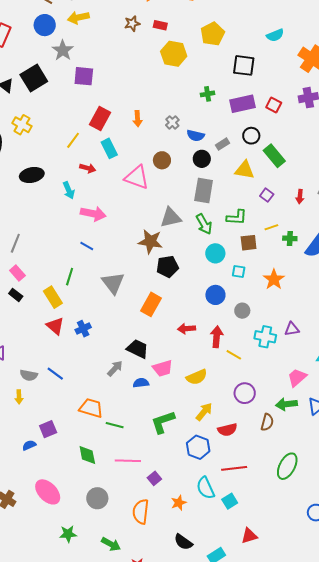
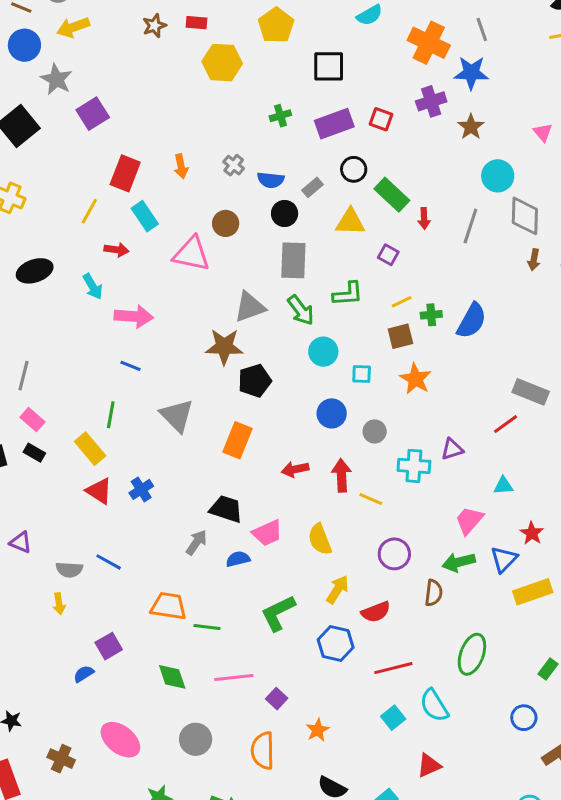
purple square: (84, 76) -> (93, 114), turned -30
red arrow: (300, 197) -> (424, 218), moved
brown square: (249, 243) -> (400, 336), moved
yellow semicircle: (197, 377) -> (320, 539), turned 100
cyan semicircle: (205, 488) -> (434, 706), moved

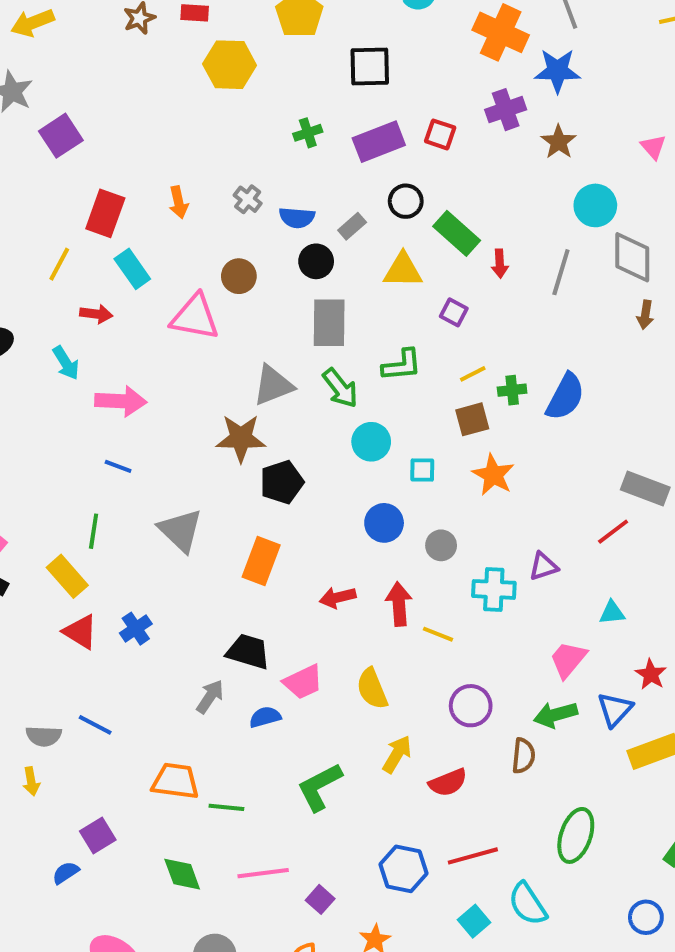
blue hexagon: (336, 643) -> (404, 869), moved

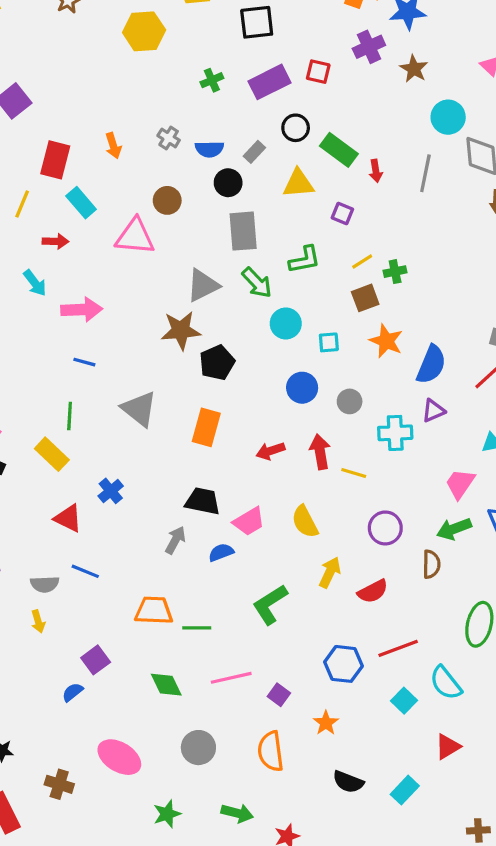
blue semicircle: (565, 397) -> (431, 365), moved
red triangle: (80, 632) -> (68, 518), moved

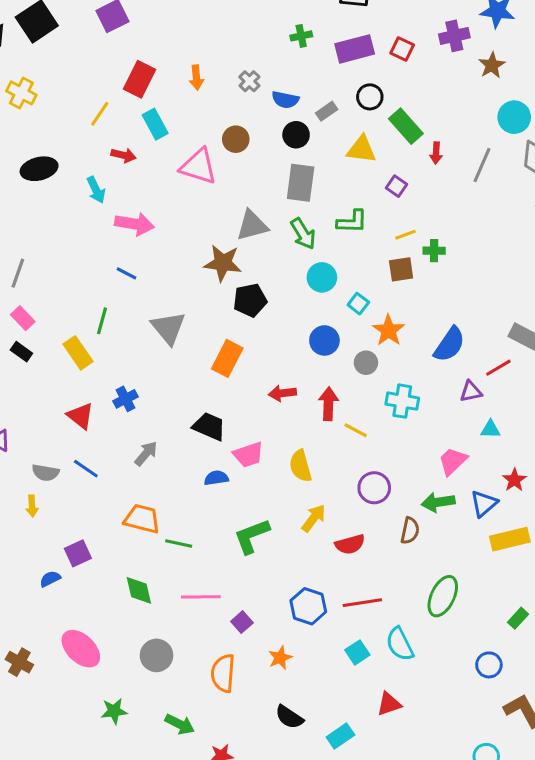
orange star: (386, 341) -> (388, 330), moved
cyan square: (329, 342) -> (358, 304), turned 30
purple triangle: (433, 411) -> (471, 392), moved
gray arrow: (175, 540) -> (146, 454), moved

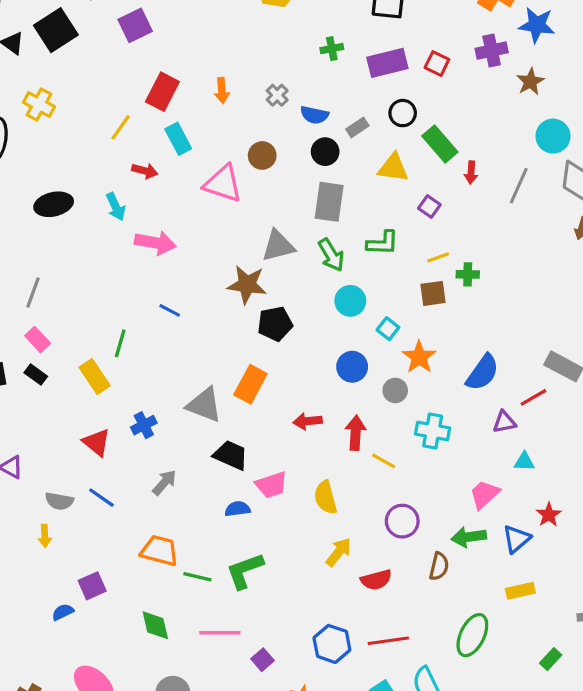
black ellipse: (39, 169) -> (54, 204), moved
blue line: (126, 273) -> (170, 310), moved
gray triangle: (168, 328) -> (204, 405), moved, turned -30
green L-shape: (252, 536) -> (245, 571), moved
yellow rectangle: (510, 539) -> (520, 591), moved, size x0.7

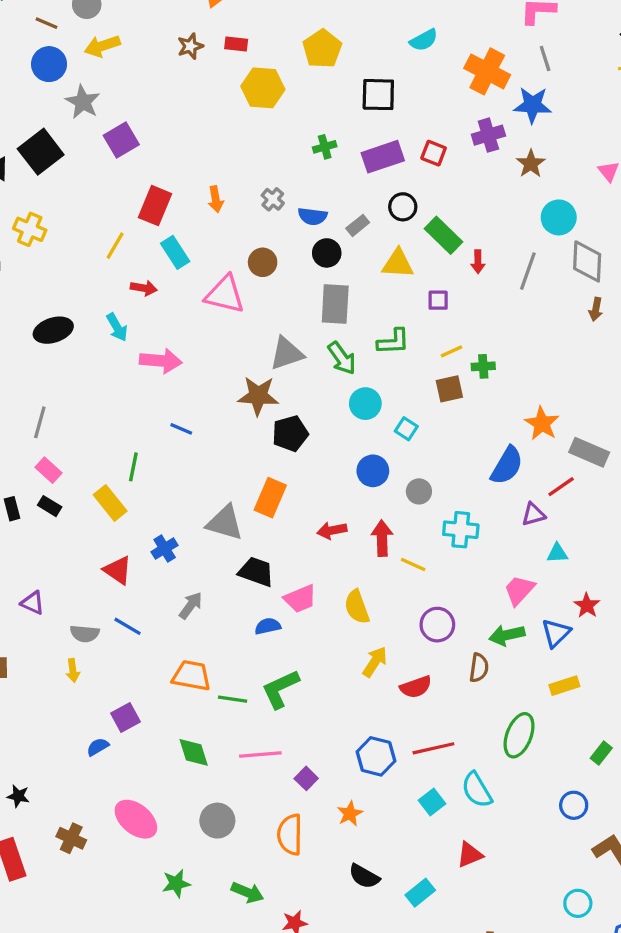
purple square: (429, 206) -> (438, 300), turned -30
orange star: (419, 357) -> (542, 424), moved

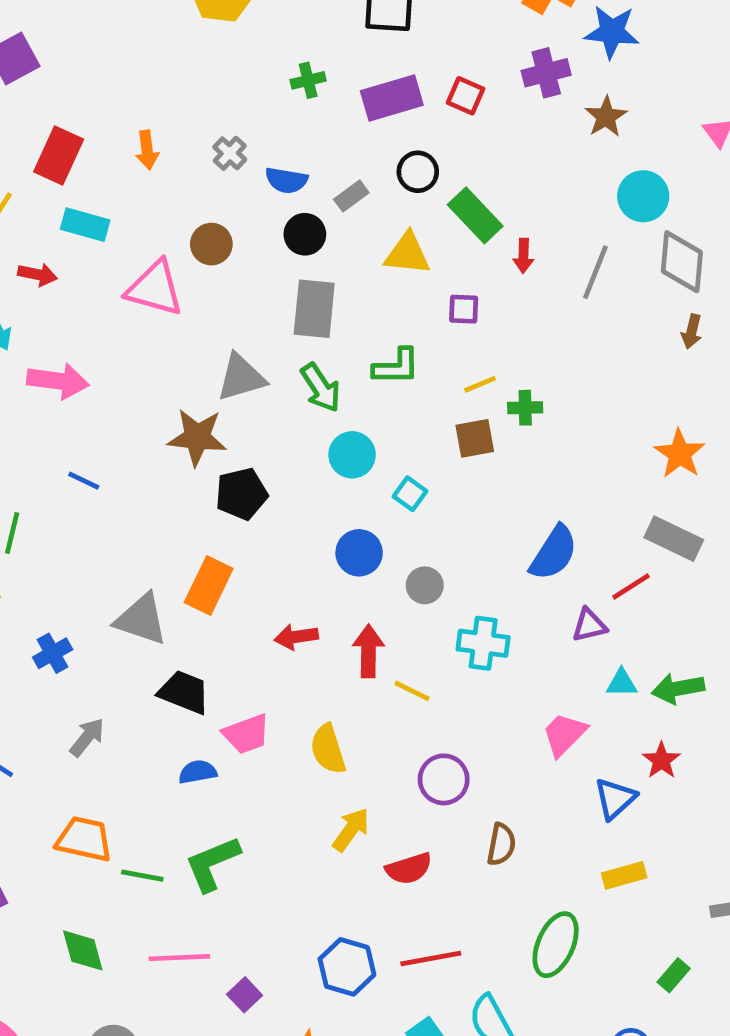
cyan rectangle: (175, 252) -> (85, 225), turned -44
orange star: (542, 424) -> (680, 454), moved
green arrow: (507, 635) -> (678, 688), moved

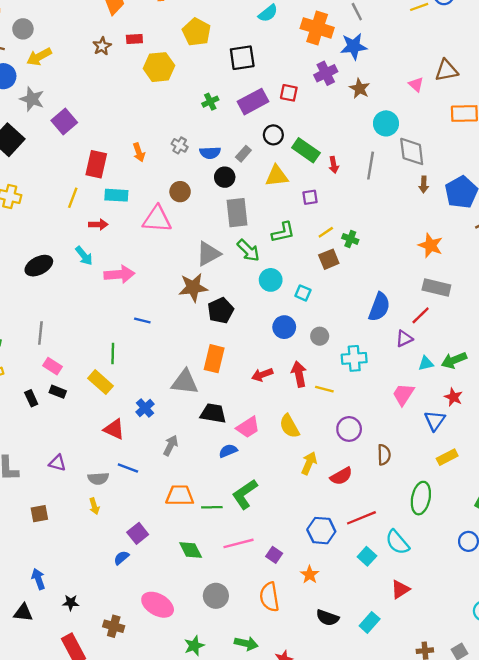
green cross: (525, 408) -> (350, 239), turned 35

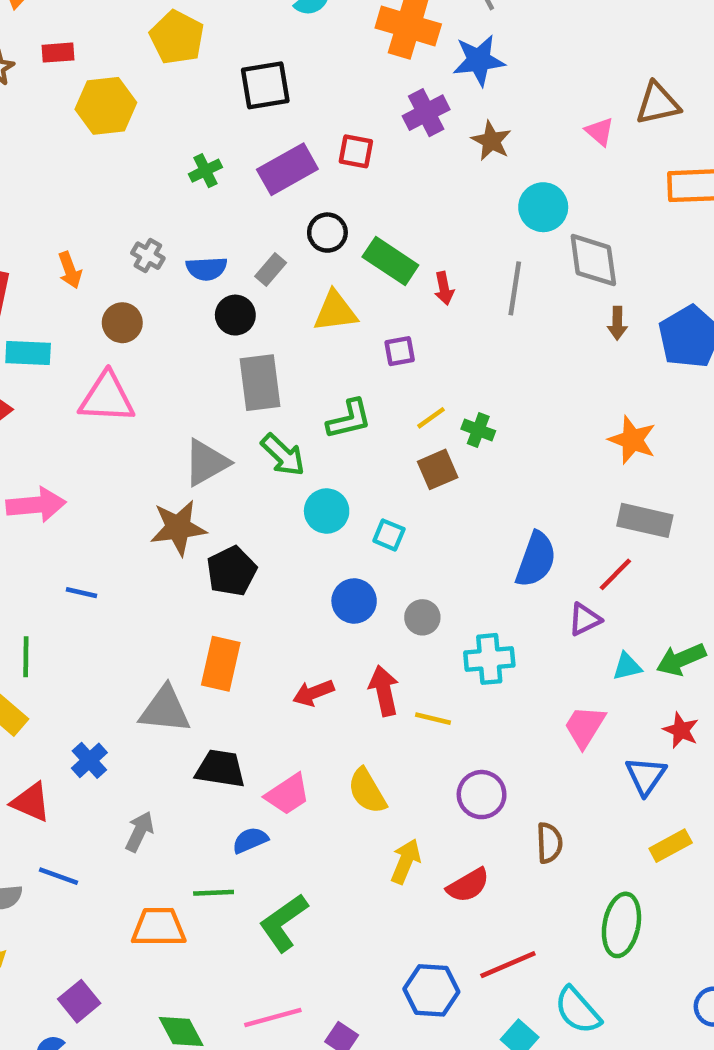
brown circle: (180, 192) -> (122, 323), moved
green line: (212, 507) -> (214, 893), moved

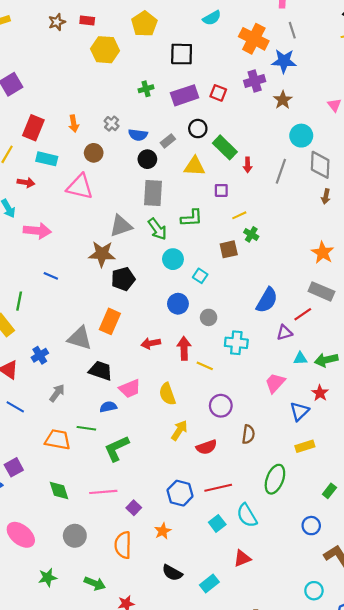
yellow line: (431, 418) -> (239, 215), moved

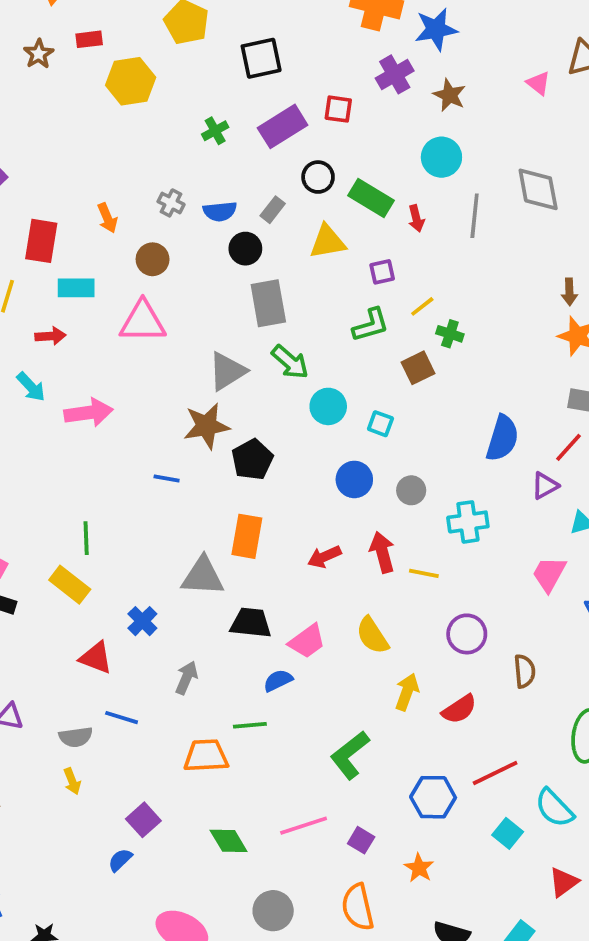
cyan circle: (301, 136) -> (441, 157), moved
brown arrow: (326, 197) -> (569, 292), moved
green L-shape: (192, 218) -> (371, 325), moved
blue line: (51, 276) -> (167, 478), moved
green L-shape: (117, 448) -> (350, 755), moved

